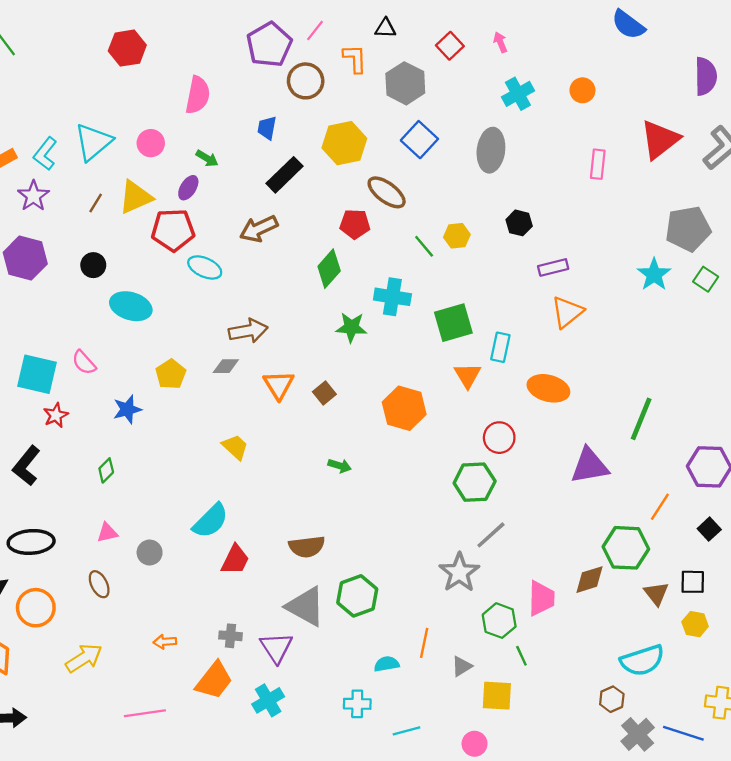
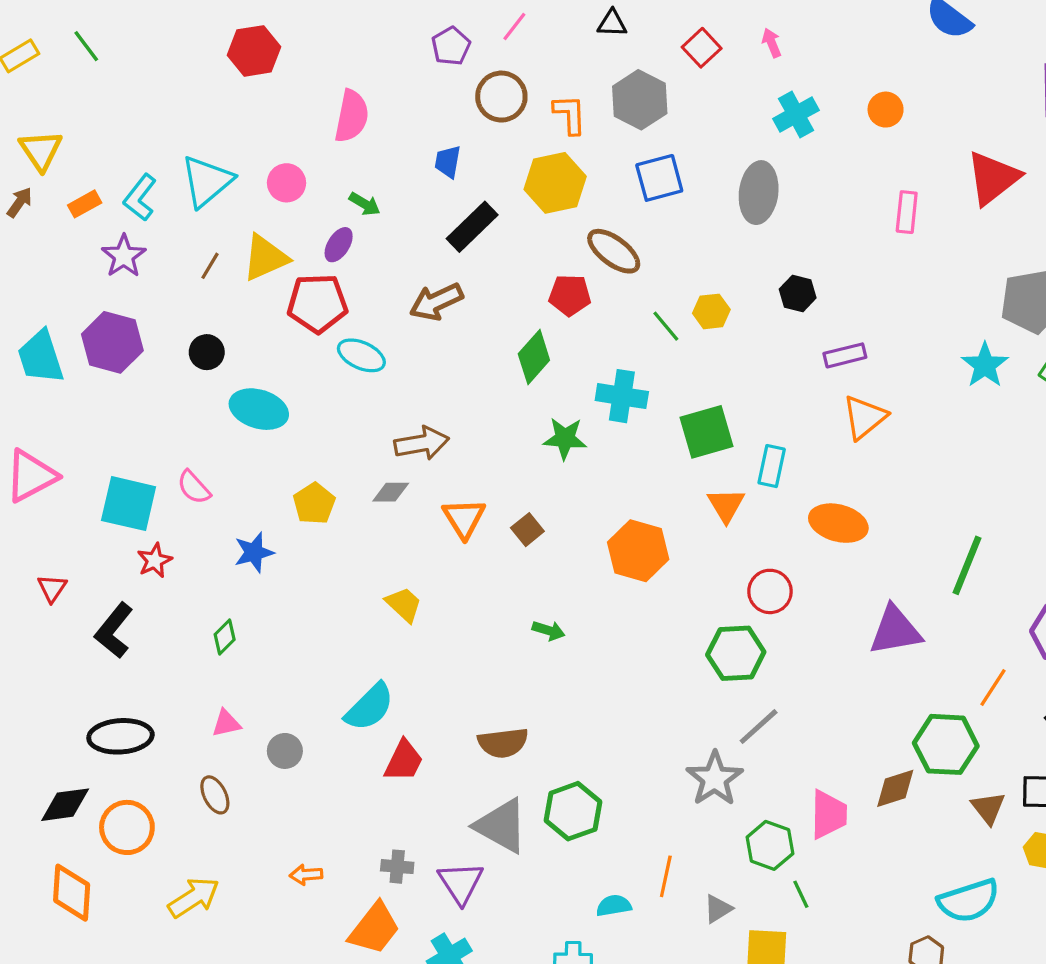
purple pentagon: (269, 45) -> (451, 46), size x0.6
orange L-shape: (355, 59) -> (570, 114), moved
blue square: (419, 140) -> (659, 178), turned 32

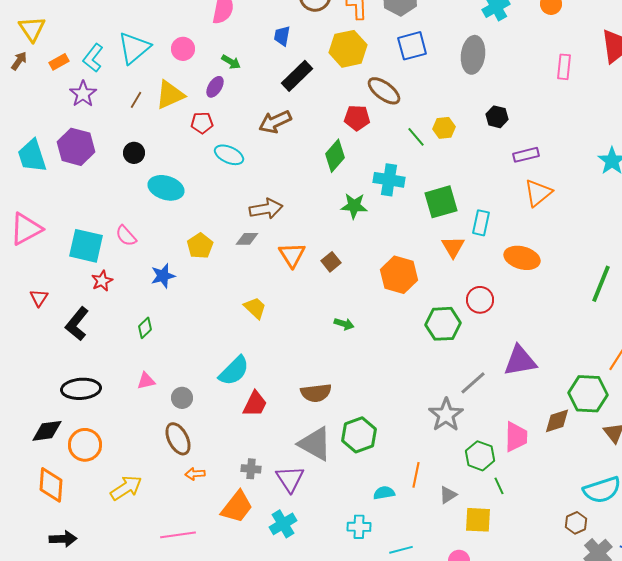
red pentagon: (317, 303) -> (202, 123), size x0.6
purple triangle: (895, 630) -> (520, 361), moved
green hexagon: (736, 653) -> (443, 324), moved
brown ellipse: (215, 795) -> (178, 439), moved, size x1.4

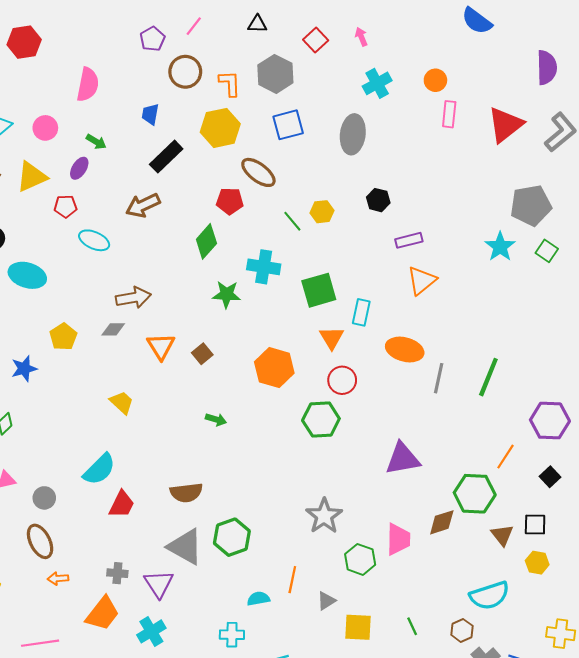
pink rectangle: (564, 67) -> (449, 114), moved
red circle: (480, 300) -> (342, 380), moved
gray line: (473, 383) -> (439, 378), moved, turned -36
green line: (499, 486) -> (412, 626), moved

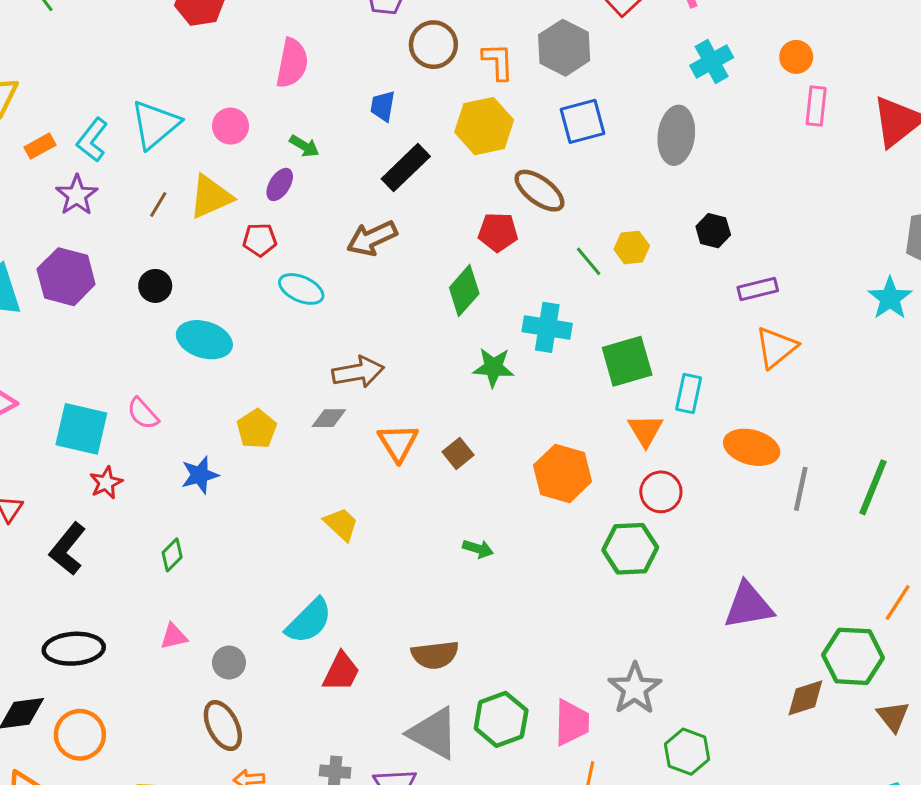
pink trapezoid: (398, 539) -> (572, 722), moved

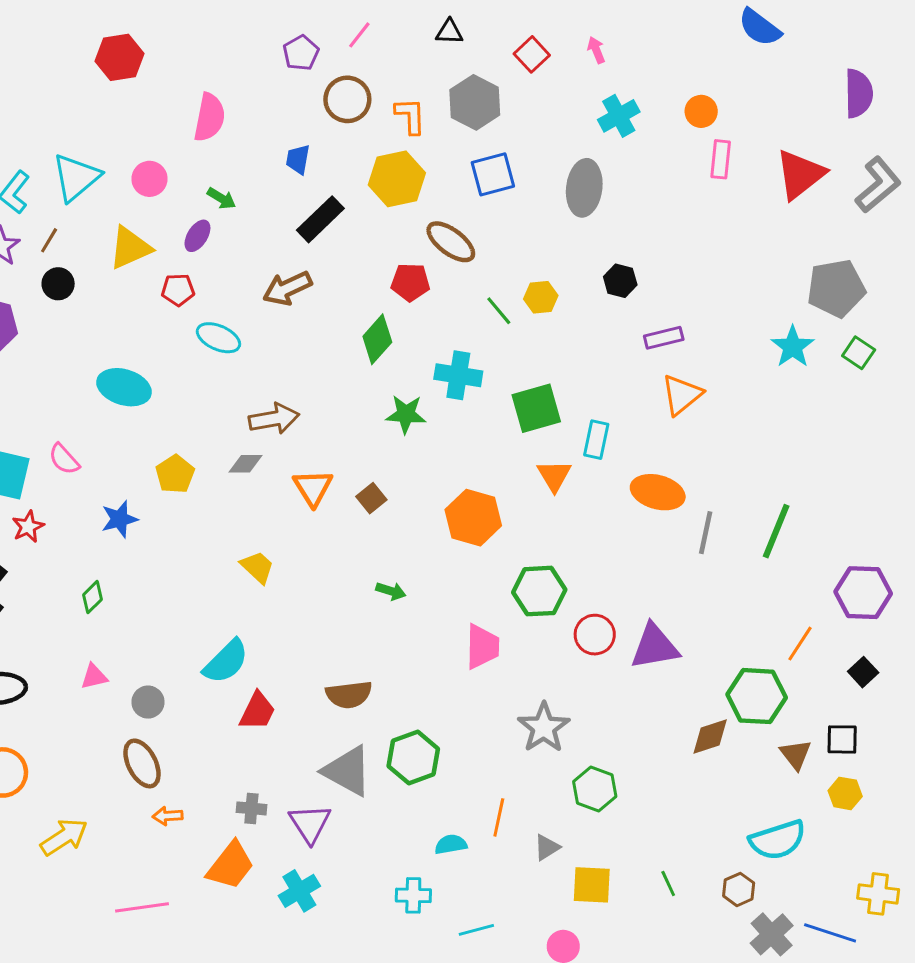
brown line: (158, 204) -> (49, 240), moved
black circle: (155, 286) -> (58, 284), moved
red circle: (661, 492) -> (595, 635), moved
pink trapezoid: (572, 722) -> (482, 647), moved

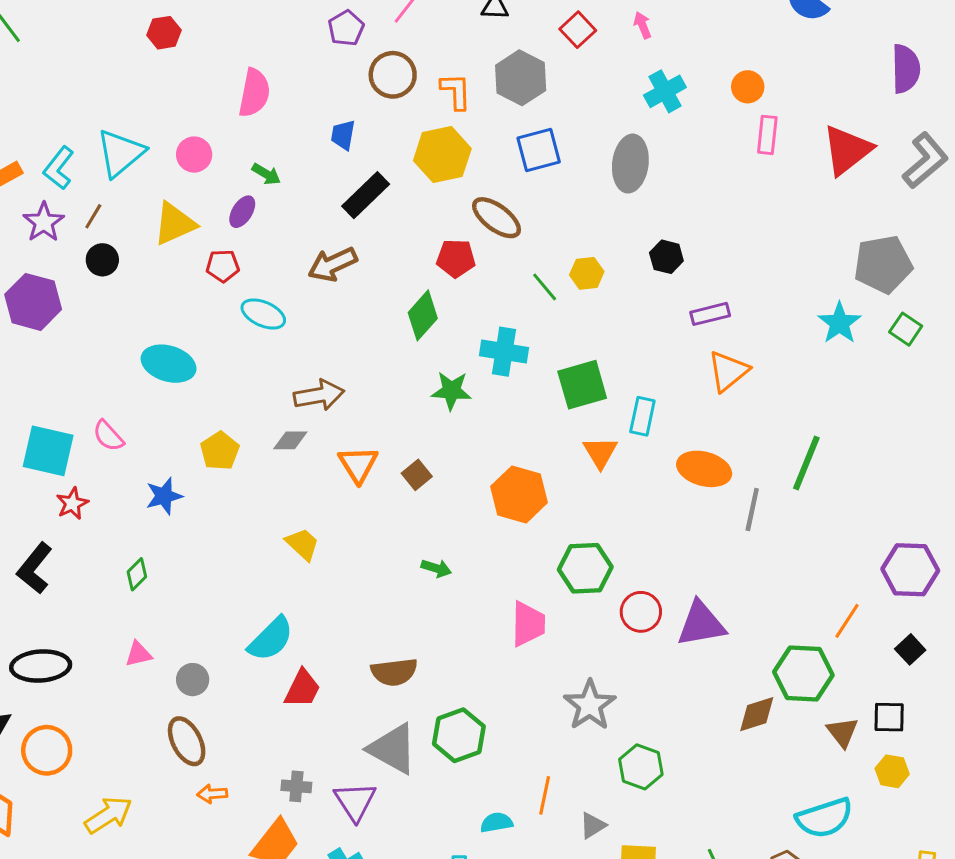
red hexagon: (120, 57) -> (164, 33), size x0.7
green line: (776, 531) -> (806, 463), moved

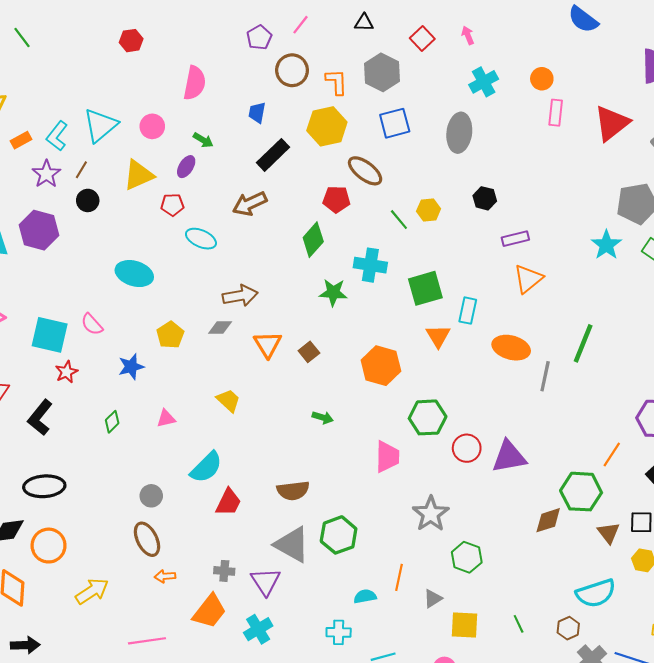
pink triangle: (138, 654) -> (166, 419), moved

